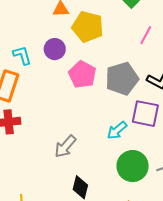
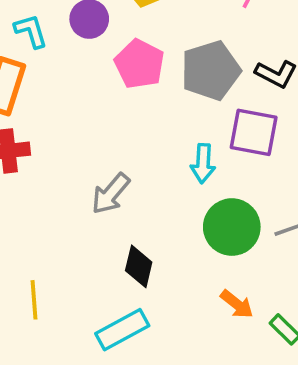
cyan arrow: (117, 130) -> (203, 163), turned -45

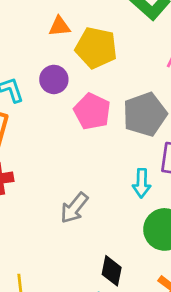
black diamond: (139, 266) -> (112, 271), moved

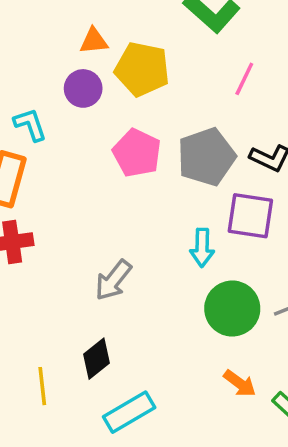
purple circle: (54, 79) -> (83, 88), moved
black diamond: (112, 271) -> (97, 359), moved, turned 40

